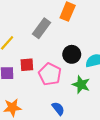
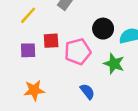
pink pentagon: (50, 74) -> (78, 52), turned 30

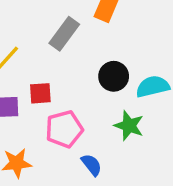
pink pentagon: (78, 52) -> (64, 129), moved

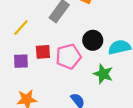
pink pentagon: (64, 129) -> (68, 57), moved

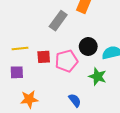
yellow line: (21, 28) -> (20, 49), moved, turned 42
purple square: (21, 61) -> (17, 72), moved

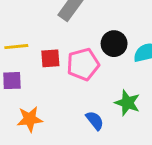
green star: (98, 76) -> (127, 103), moved

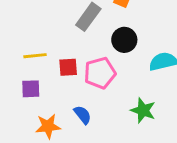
black circle: (114, 44) -> (124, 40), moved
blue semicircle: (95, 121) -> (83, 115), moved

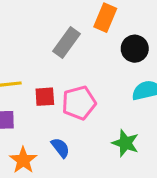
black circle: (124, 40) -> (135, 49), moved
orange star: (48, 126) -> (23, 160), turned -30

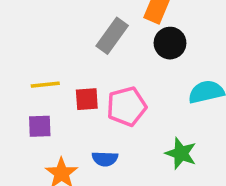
black circle: (135, 49) -> (170, 43), moved
blue semicircle: (60, 148) -> (105, 159), turned 130

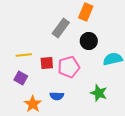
black circle: (170, 43) -> (89, 41), moved
purple square: (40, 126) -> (21, 78), turned 32

